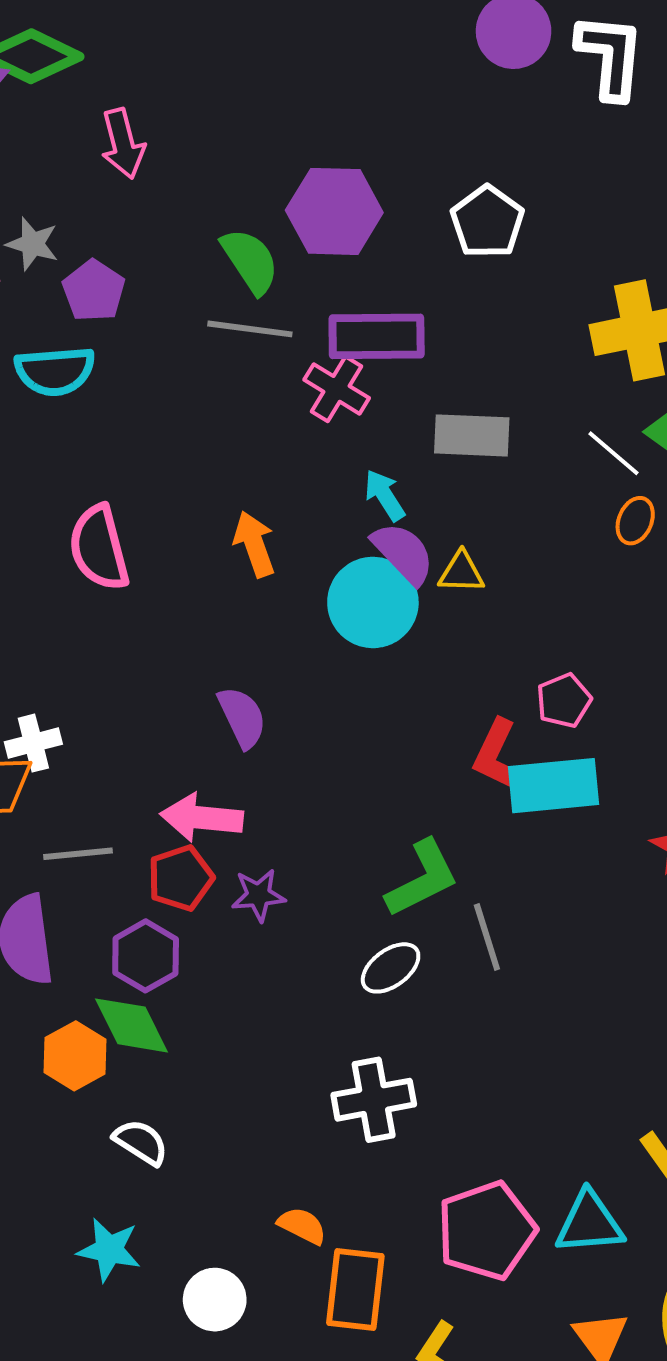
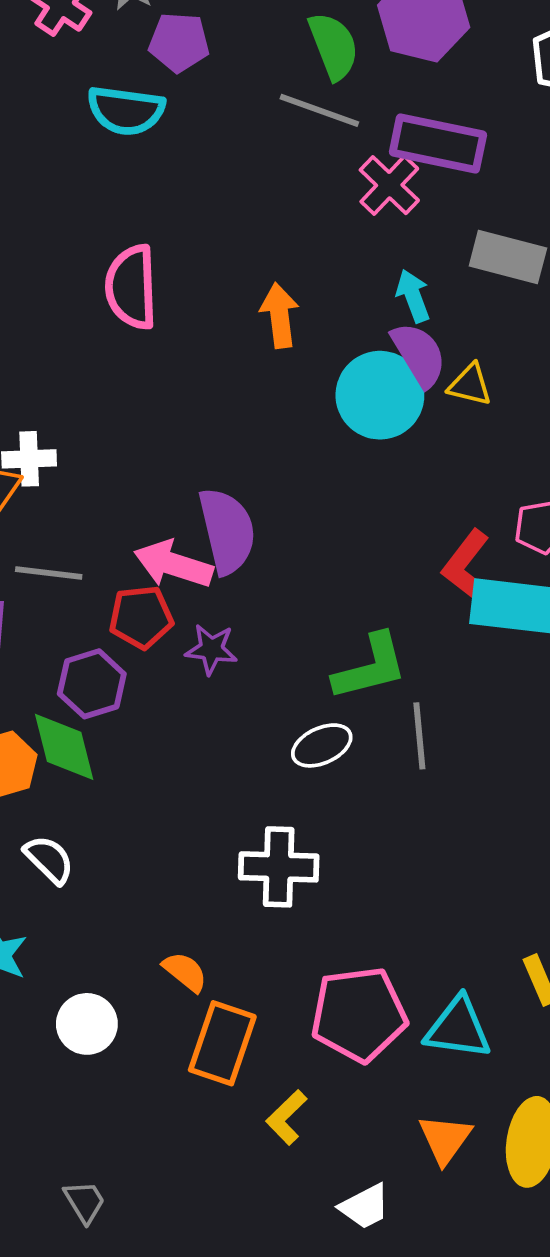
purple pentagon: (94, 291) -> (179, 42), turned 30
purple semicircle: (242, 717) -> (227, 531), moved, size x1.4

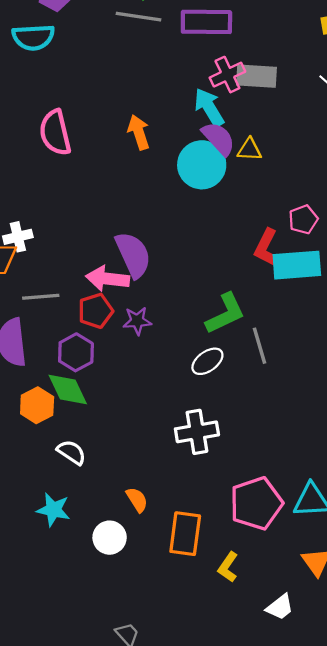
pink cross: (389, 185) -> (227, 75), moved, turned 32
cyan arrow: (413, 296) -> (209, 107), size x1.4
orange semicircle: (185, 972) -> (137, 500), moved, turned 30

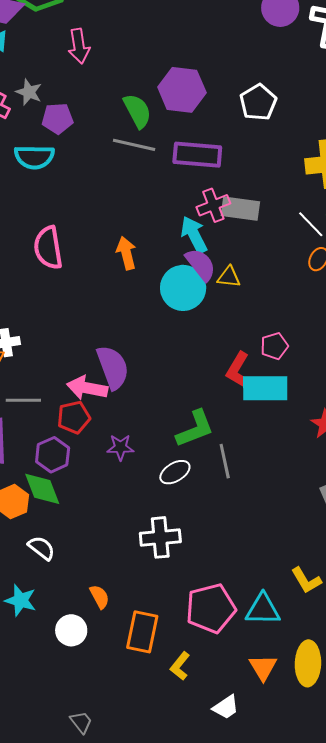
purple star: (137, 321) -> (120, 447), moved

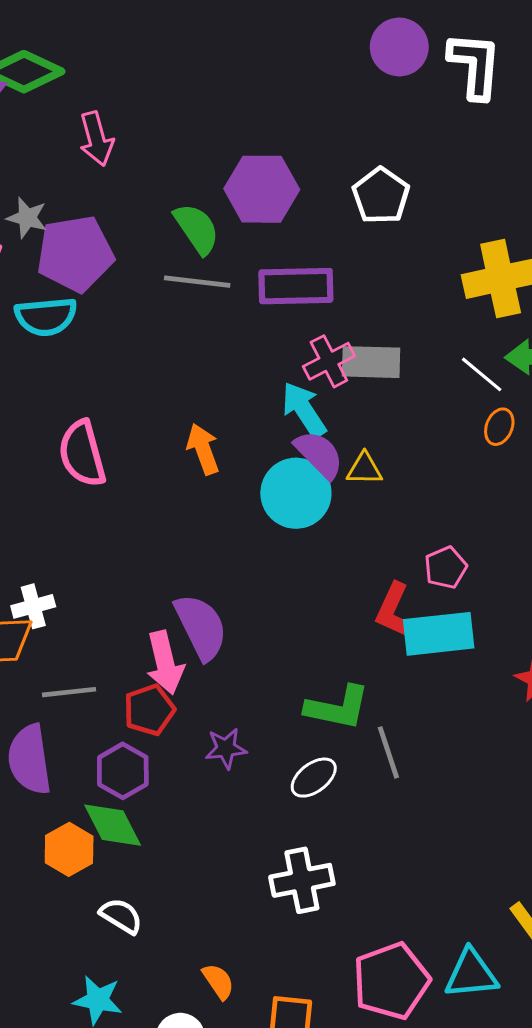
purple pentagon: (57, 119) -> (75, 254), size x1.6
pink arrow: (87, 388) -> (165, 663), turned -108
green L-shape: (195, 429) -> (337, 708), turned 39

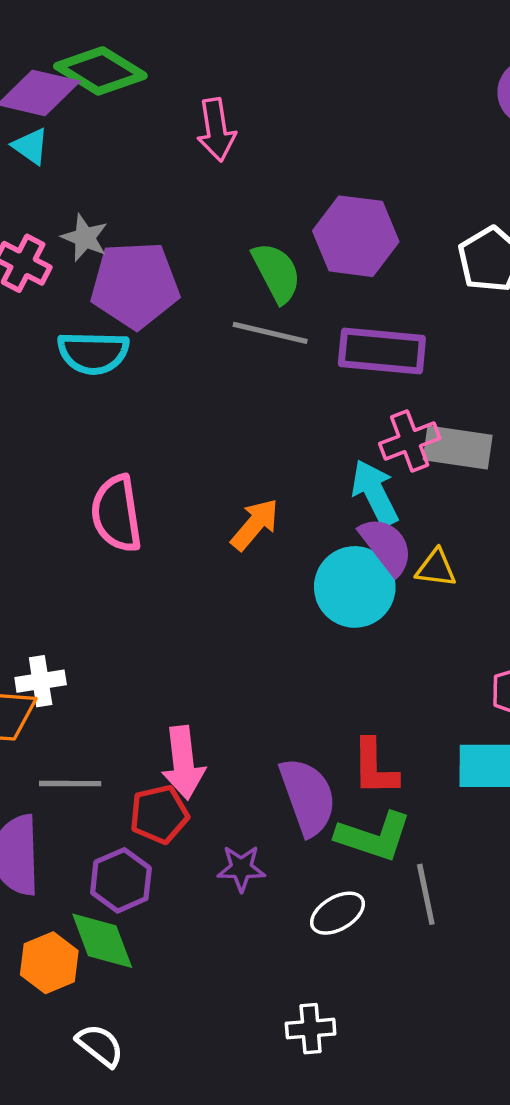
pink arrow: (96, 139) -> (216, 130), moved
orange arrow: (203, 449) -> (255, 524), turned 54
red L-shape: (393, 610) -> (375, 767), moved, turned -32
purple semicircle: (201, 627) -> (308, 797), moved
white cross: (302, 880) -> (311, 1029), size x0.7

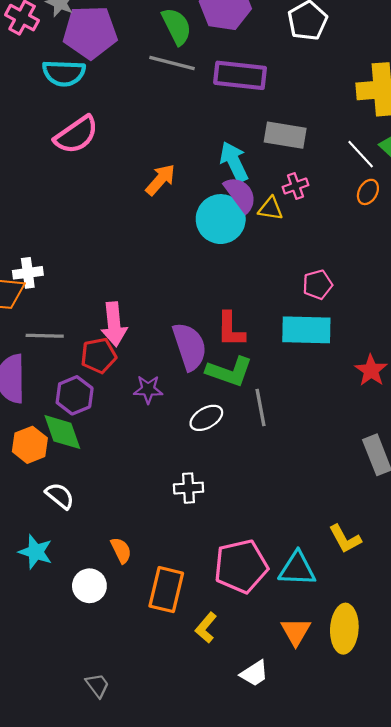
pink cross: (410, 441) -> (296, 186), moved, size x0.7
pink semicircle: (116, 514) -> (76, 135), moved, turned -117

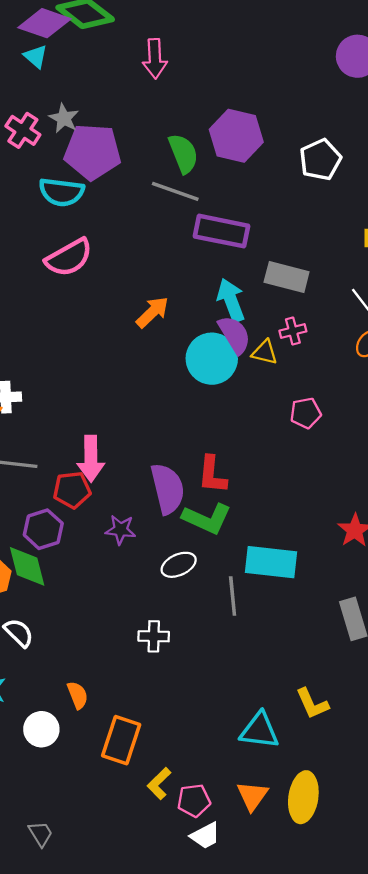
purple rectangle: (240, 75) -> (222, 231), moved
pink pentagon: (318, 285) -> (306, 413), moved
cyan rectangle: (306, 330) -> (271, 562), moved
gray line: (260, 407) -> (233, 596), moved
pink pentagon: (241, 566) -> (194, 801), moved, size x0.6

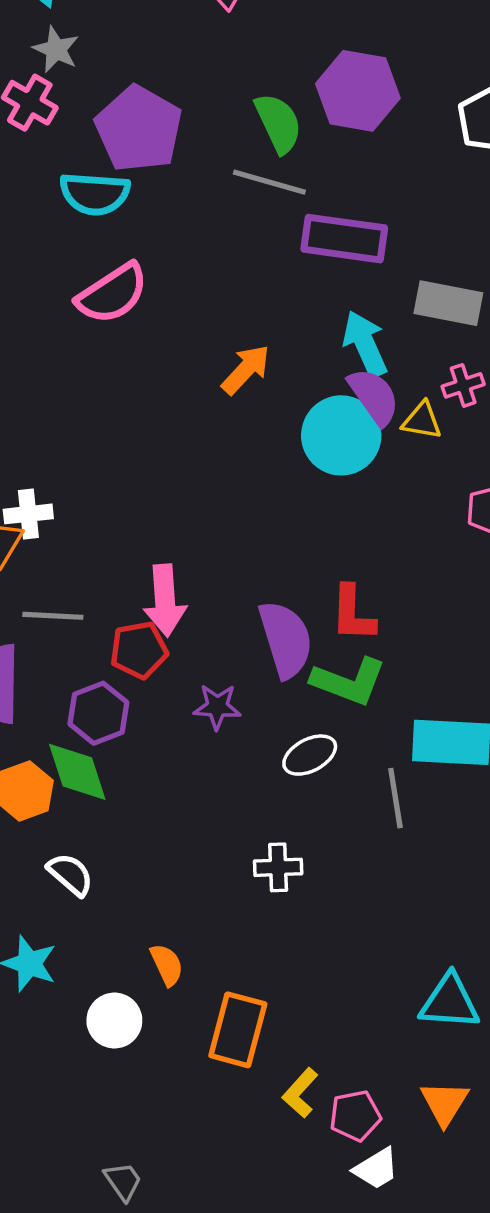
gray star: (64, 118) -> (56, 49), moved
purple pentagon: (93, 152) -> (139, 129), turned 30

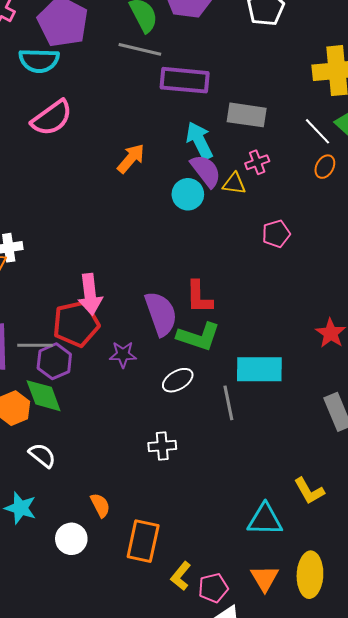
cyan circle: (341, 435) -> (188, 194), size x0.7
gray line: (53, 616) -> (35, 345), moved
red pentagon: (139, 650) -> (76, 324), size x1.4

